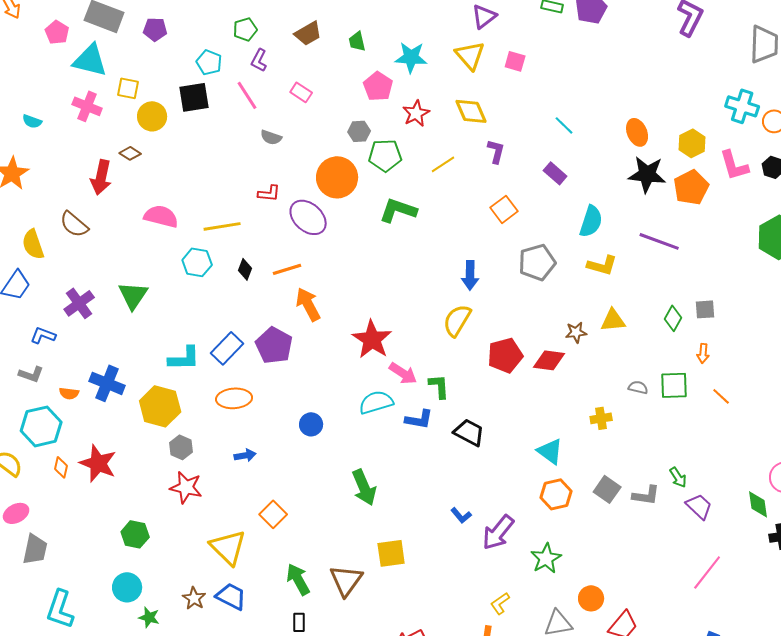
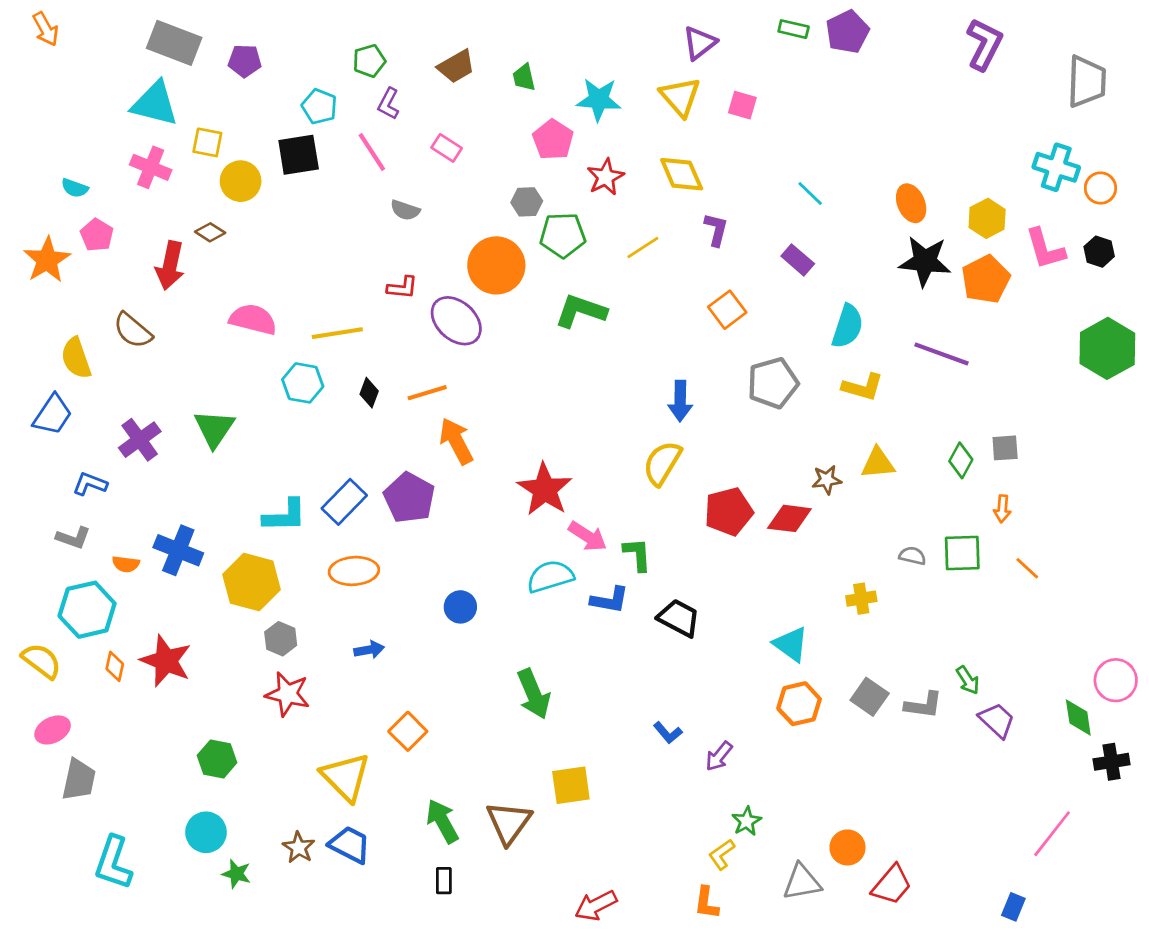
pink pentagon: (57, 32) -> (97, 235), moved
purple arrow: (498, 532) -> (719, 756), size x0.6
green star: (546, 558) -> (747, 821), moved, size x0.7
pink line: (707, 572) -> (1052, 834), moved

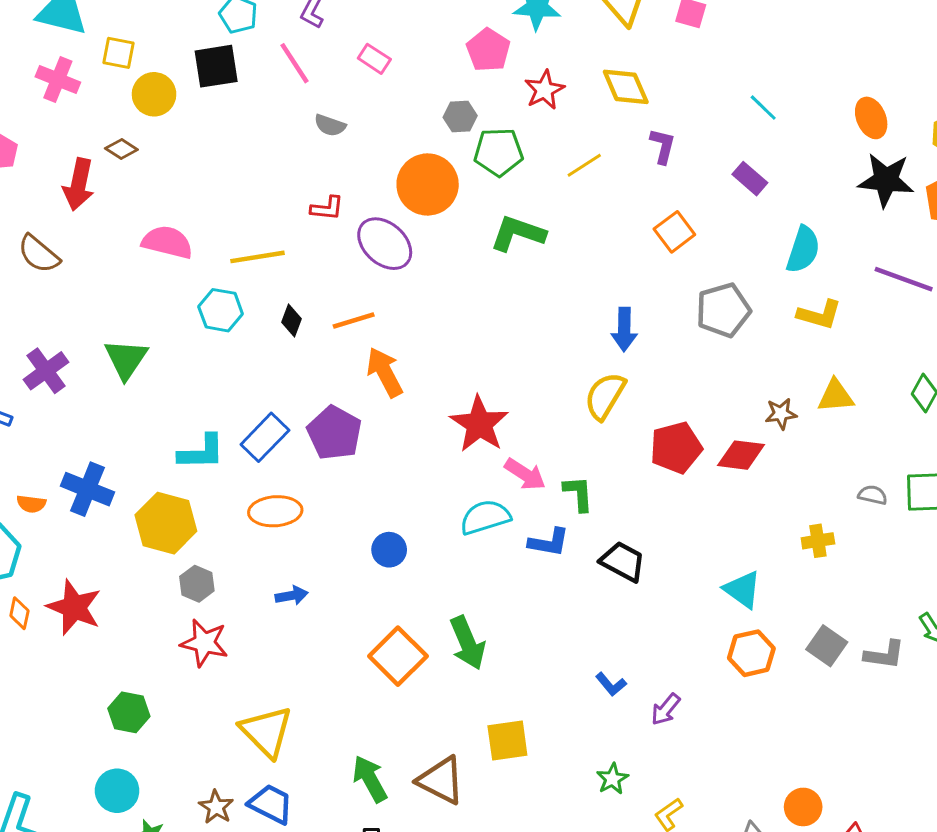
orange square: (408, 731) -> (398, 656), moved, size x1.4
green star: (747, 821) -> (612, 779), moved
brown triangle: (509, 823) -> (441, 780), turned -39

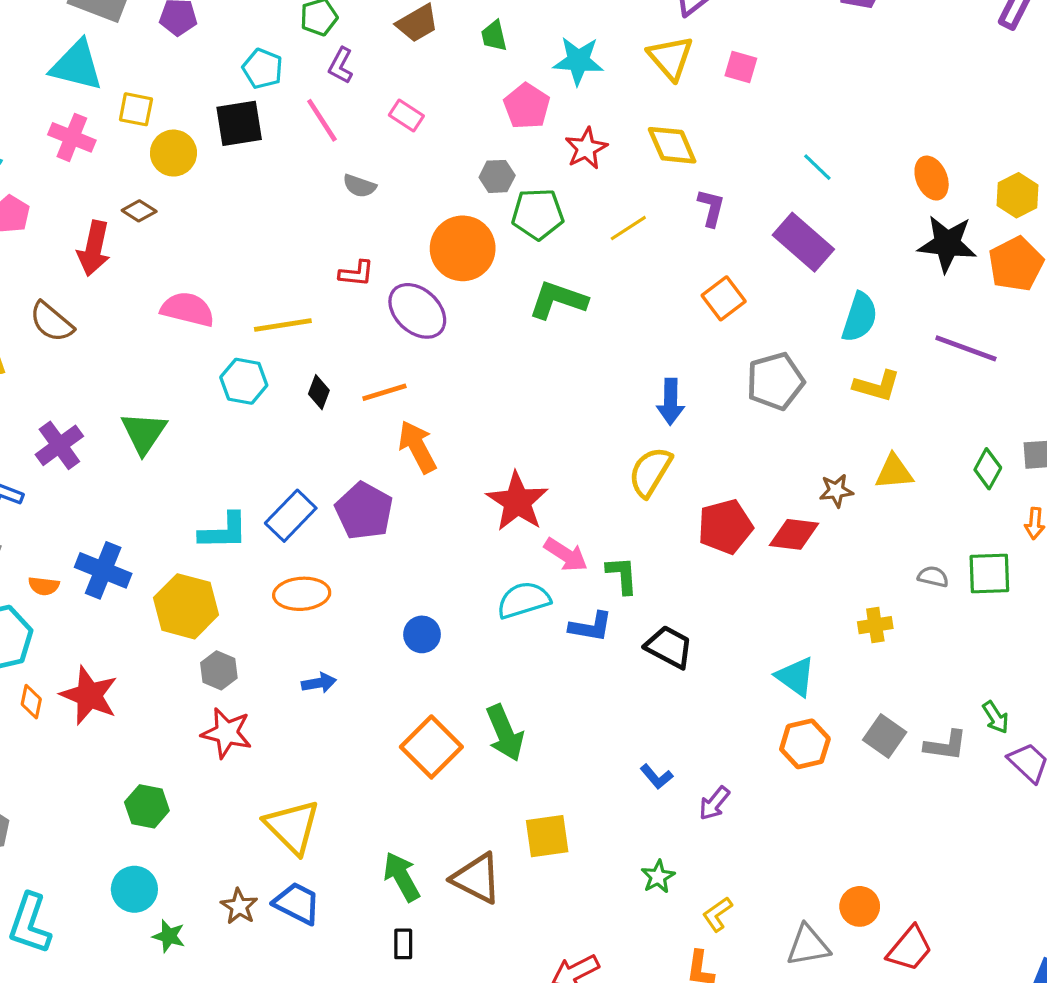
purple rectangle: (750, 179) -> (803, 242), size x1.6

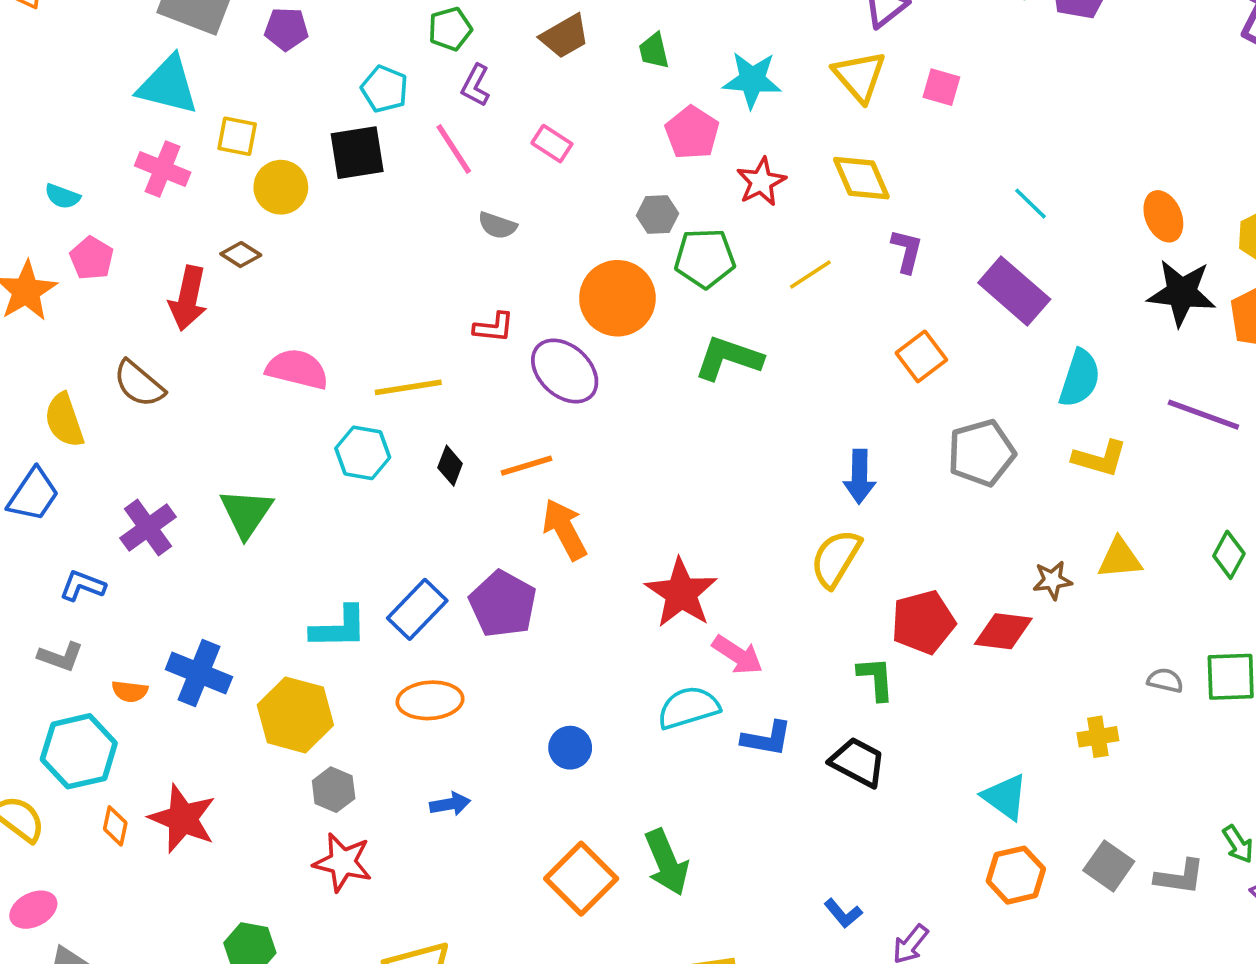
green L-shape: (622, 575) -> (876, 679), moved

